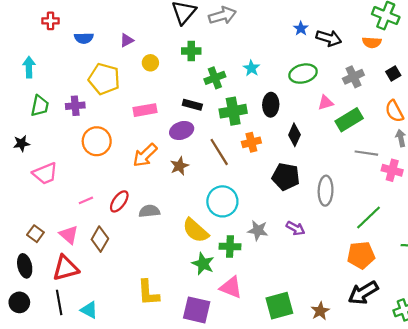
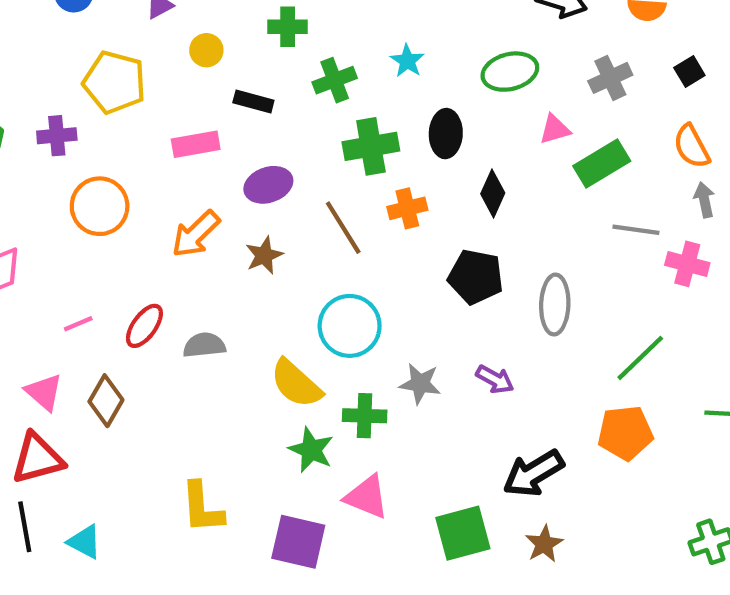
black rectangle: (192, 105) -> (253, 101), moved
black arrow: (363, 293) -> (533, 473), moved

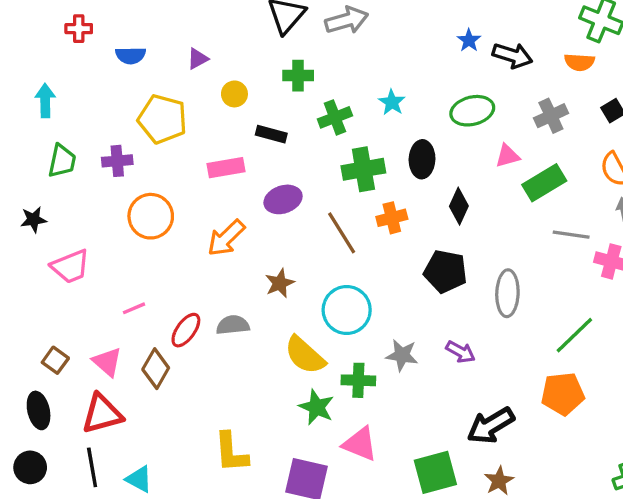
brown star: (264, 255) -> (280, 283), moved
red ellipse: (144, 326) -> (186, 330), moved

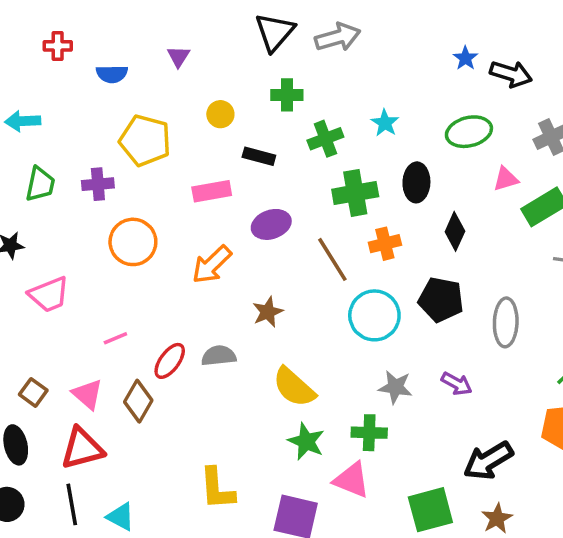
purple triangle: (198, 59) -> (178, 56), moved, turned -30
cyan arrow: (45, 101) -> (23, 121), turned -92
cyan circle: (347, 310) -> (374, 315), moved
green cross: (358, 380) -> (369, 433), moved

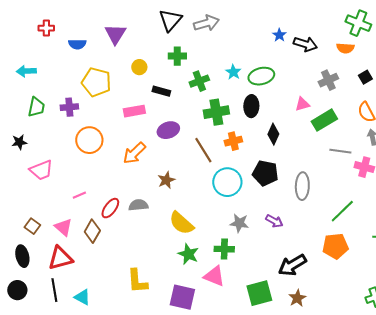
purple triangle: (178, 56) -> (115, 34), size x1.6
green ellipse: (469, 132) -> (261, 76), moved

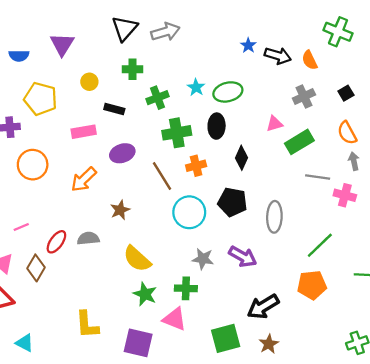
orange semicircle: (345, 48) -> (310, 60), moved, turned 60
purple arrow: (274, 221) -> (243, 257), size x1.4

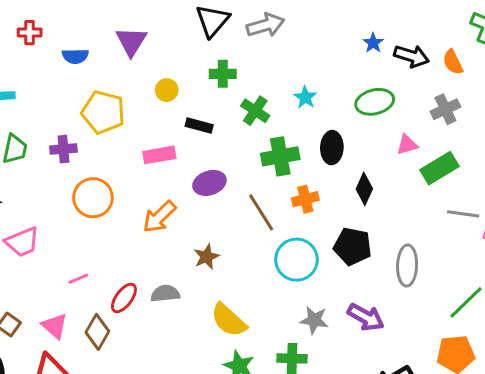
green ellipse: (228, 92) -> (375, 102), moved
green cross: (157, 98) -> (255, 111), turned -35

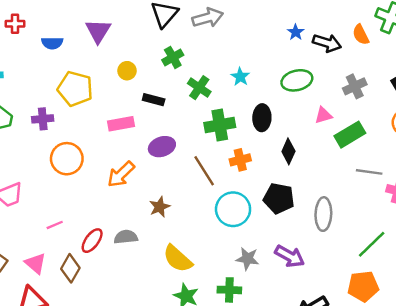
orange semicircle: (453, 62) -> (361, 35), moved
green cross: (223, 74) -> (173, 57), turned -30

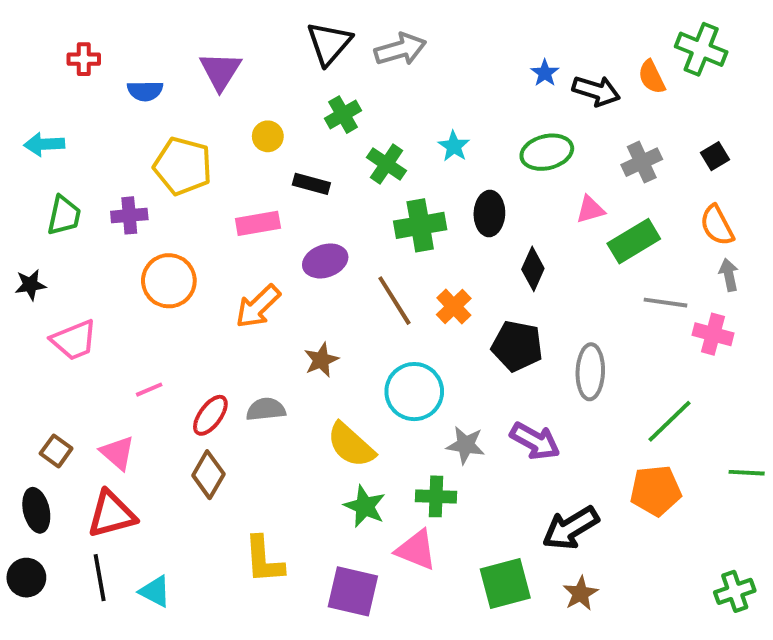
orange cross: (240, 160) -> (454, 306), moved, turned -30
cyan circle: (233, 209) -> (414, 392), moved
brown diamond: (70, 268) -> (208, 475), moved

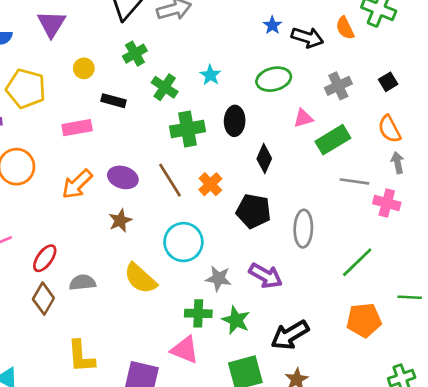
purple ellipse: (325, 261) -> (123, 177), moved, turned 36
gray semicircle: (266, 409) -> (82, 282), moved
orange pentagon: (656, 490) -> (364, 320), moved
green star: (365, 506) -> (236, 320), moved

